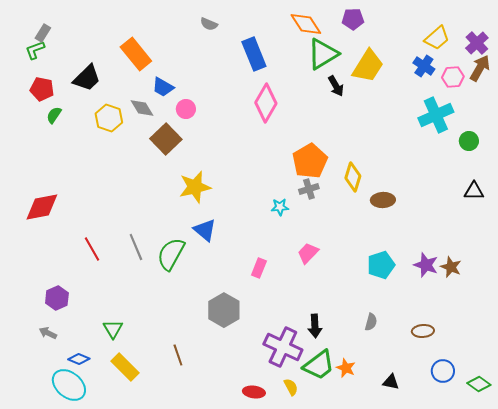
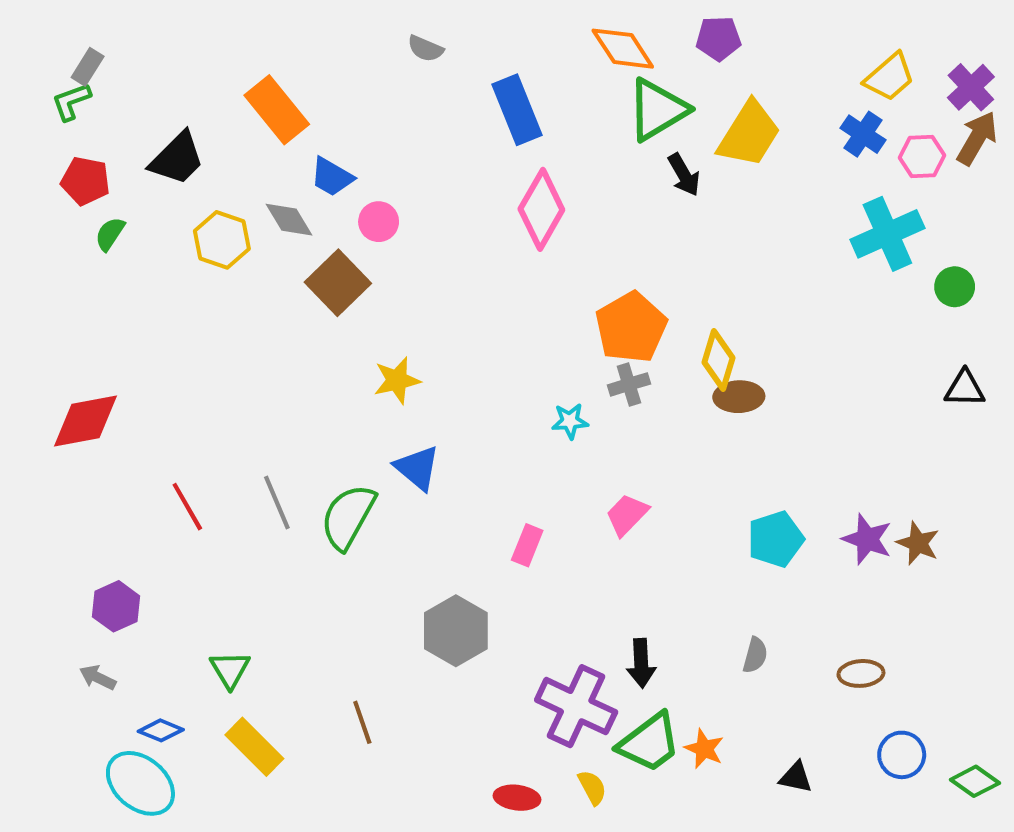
yellow star: (195, 187) -> (397, 380), size x0.7
brown ellipse: (383, 200) -> (739, 397), moved

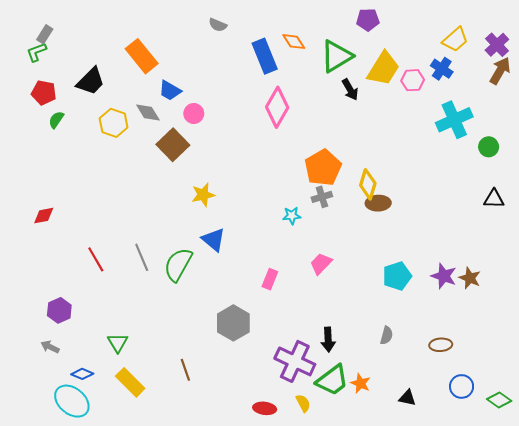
orange diamond: (623, 49) -> (294, 42), moved, size x0.7
pink hexagon: (922, 156) -> (413, 80), moved
red diamond: (85, 421) -> (44, 216), size x0.6

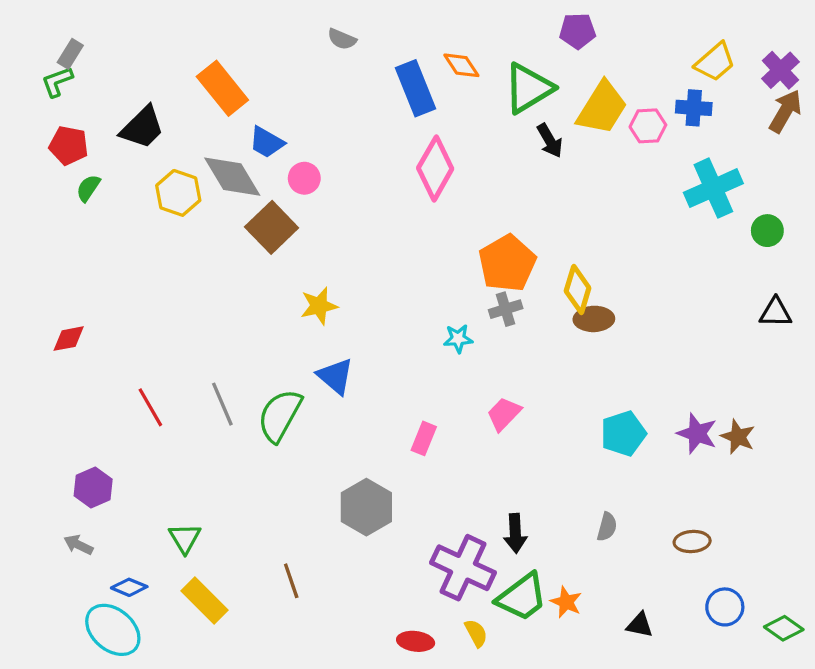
blue cross: (442, 69) -> (694, 108), turned -30
gray diamond: (148, 112) -> (232, 177), size x1.5

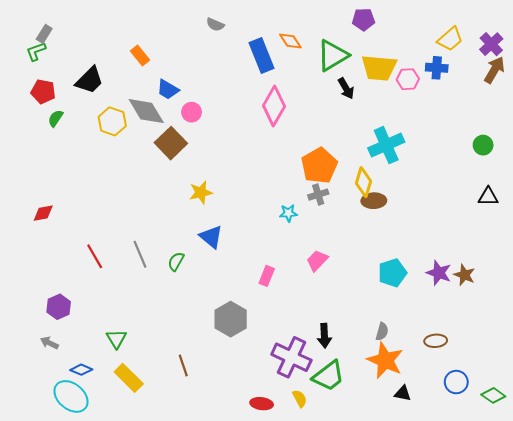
orange rectangle: (222, 88) -> (140, 55), size x0.6
yellow trapezoid: (602, 108) -> (379, 68), turned 63
cyan cross: (713, 188) -> (386, 145), moved
green semicircle: (280, 416) -> (176, 261), size x0.6
orange star: (566, 602) -> (385, 360), moved, size x1.8

